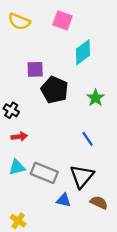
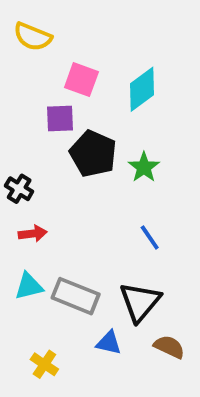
pink square: (62, 20) -> (81, 80), moved
green star: (96, 98) -> (144, 167), moved
yellow cross: (18, 221) -> (44, 364), moved

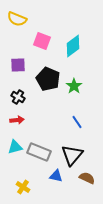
purple square: (60, 119) -> (18, 65), moved
black cross: (19, 189) -> (18, 97), moved

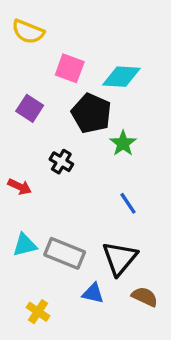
cyan diamond: (73, 46) -> (121, 77), turned 40
purple square: (18, 65) -> (30, 108), turned 35
black pentagon: (48, 79) -> (91, 113), moved
black cross: (18, 97) -> (61, 162), moved
red arrow: (17, 120) -> (20, 187), moved, turned 32

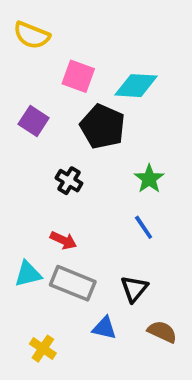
green star: (123, 143) -> (149, 179), moved
red arrow: (20, 187) -> (63, 240), moved
black triangle: (120, 258) -> (134, 289), size x0.7

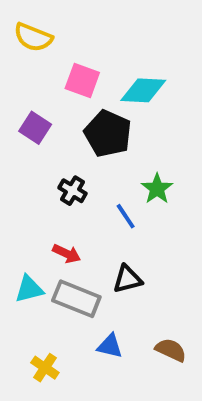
blue line: (144, 227) -> (126, 216), moved
black triangle: (134, 289) -> (128, 279), moved, turned 36

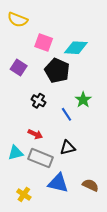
blue triangle: (110, 346) -> (58, 183), size x1.5

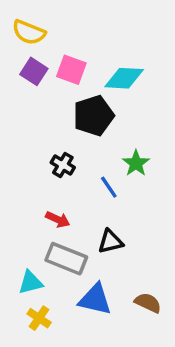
purple square: (19, 67) -> (34, 71), moved
black pentagon: (57, 71) -> (93, 116), turned 30
cyan triangle: (16, 153) -> (31, 282), moved

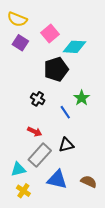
pink square: (71, 70) -> (50, 34), moved, turned 30
gray rectangle: (66, 259) -> (40, 155), turned -70

